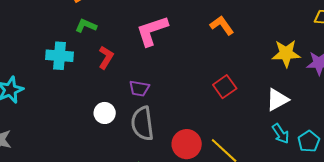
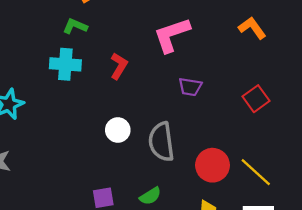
green L-shape: (86, 26) -> (75, 26), moved
purple trapezoid: (139, 88) -> (190, 87), moved

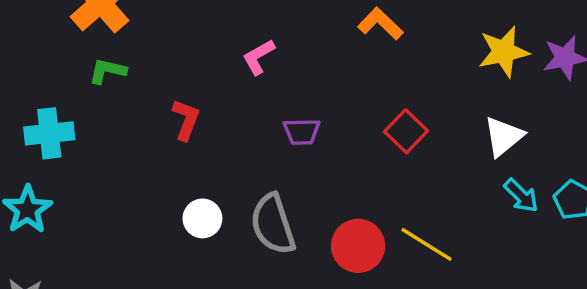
pink L-shape: (172, 35) -> (259, 57), size x0.6
cyan cross: (65, 64) -> (49, 133), moved

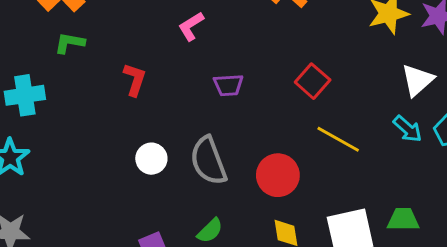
white triangle: (504, 136) -> (418, 80), moved
yellow line: (427, 244) -> (338, 139), moved

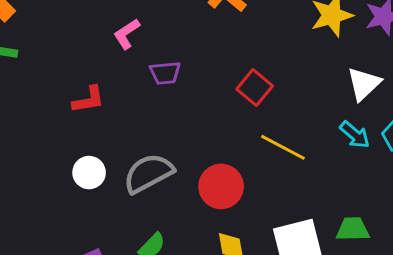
red L-shape: (135, 79) -> (88, 100), moved, turned 64
purple trapezoid: (228, 85) -> (165, 73), moved
gray semicircle: (208, 161) -> (148, 173), turned 84

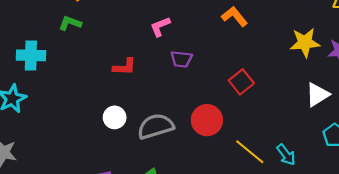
cyan arrow: (355, 135) -> (286, 155), moved
yellow line: (283, 147) -> (250, 152), moved
red circle: (221, 186) -> (207, 120), moved

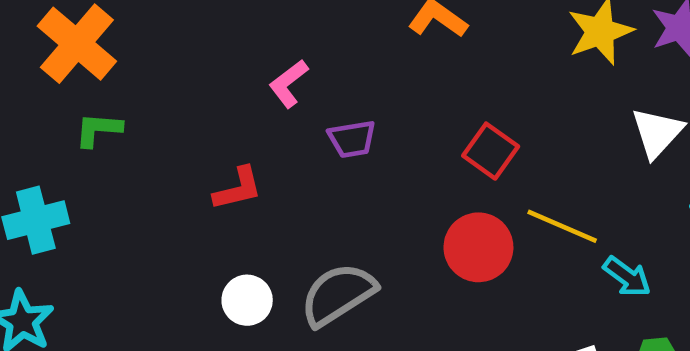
red circle: (207, 120) -> (478, 247), moved
yellow line: (250, 152) -> (562, 226), moved

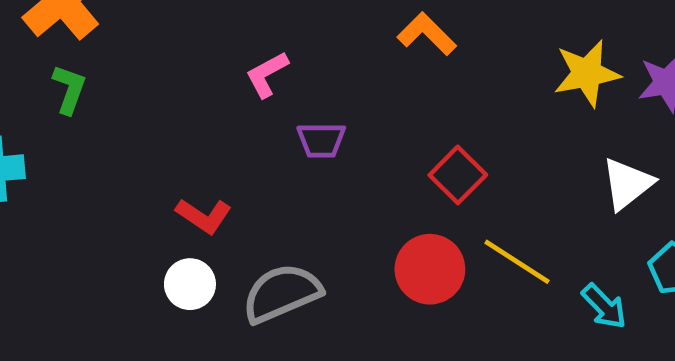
green L-shape: (98, 130) -> (69, 89), turned 96
red L-shape: (238, 189) -> (204, 216), moved, turned 38
cyan arrow: (627, 277) -> (604, 306), moved

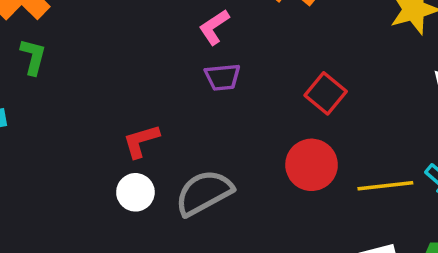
pink L-shape: (267, 74) -> (214, 27), moved
red L-shape: (204, 216) -> (141, 141), turned 135
yellow line: (517, 262) -> (385, 186), moved, turned -34

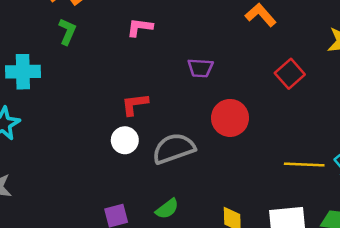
pink L-shape: (214, 27) -> (140, 27), moved, turned 32
red square: (326, 93) -> (290, 74), moved
red circle: (312, 165) -> (230, 118), moved

